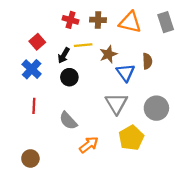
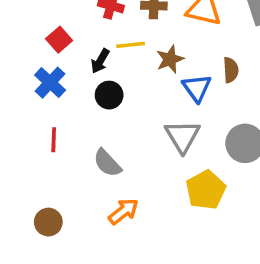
orange arrow: (89, 145) -> (123, 211), moved

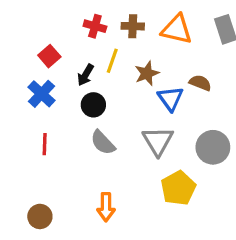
yellow line: (131, 45) -> (112, 61), turned -65
brown semicircle: (231, 70) -> (200, 83), turned -65
gray semicircle: (107, 163) -> (103, 143), moved
orange arrow: (123, 211) -> (106, 207), turned 128

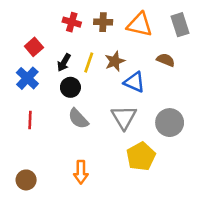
yellow line: (112, 61) -> (89, 63), moved
brown semicircle: (200, 83) -> (166, 60), moved
blue triangle: (170, 99) -> (134, 82), turned -30

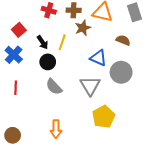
brown star: (115, 61) -> (83, 28), moved
black arrow: (64, 63) -> (43, 42), turned -64
gray circle: (170, 123) -> (121, 72), moved

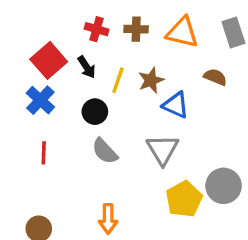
brown star: (83, 28) -> (151, 80), moved
red square: (19, 30) -> (49, 60), size x1.5
black arrow: (43, 42) -> (87, 67), moved
gray circle: (121, 72) -> (224, 186), moved

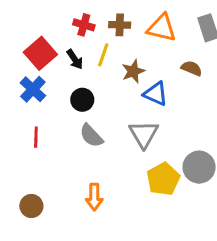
yellow line: (118, 80) -> (103, 55), moved

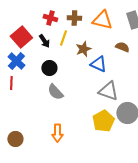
gray triangle: (144, 134) -> (108, 91), moved, turned -40
red line: (36, 137) -> (11, 83), moved

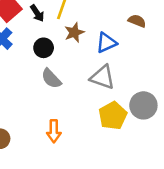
brown star: (83, 49) -> (74, 32), moved
blue triangle: (98, 64) -> (106, 43), turned -48
gray triangle: (108, 91) -> (102, 77), moved

